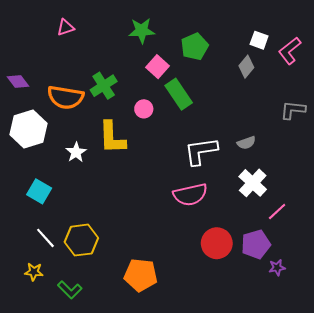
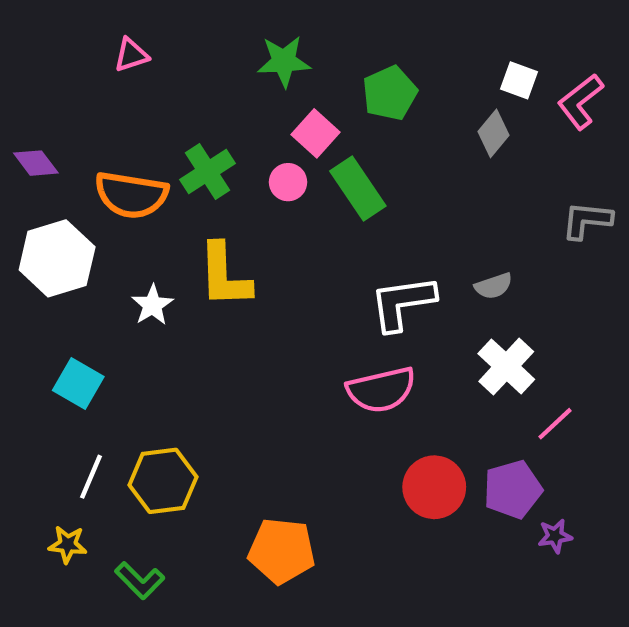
pink circle: (144, 109) -> (288, 182), moved
white line: (45, 238) -> (91, 477), turned 65

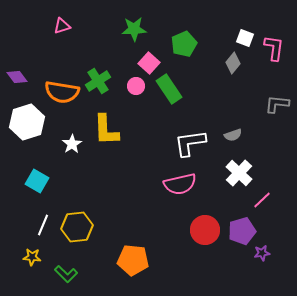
pink L-shape: (580, 102) -> (274, 48), turned 136

